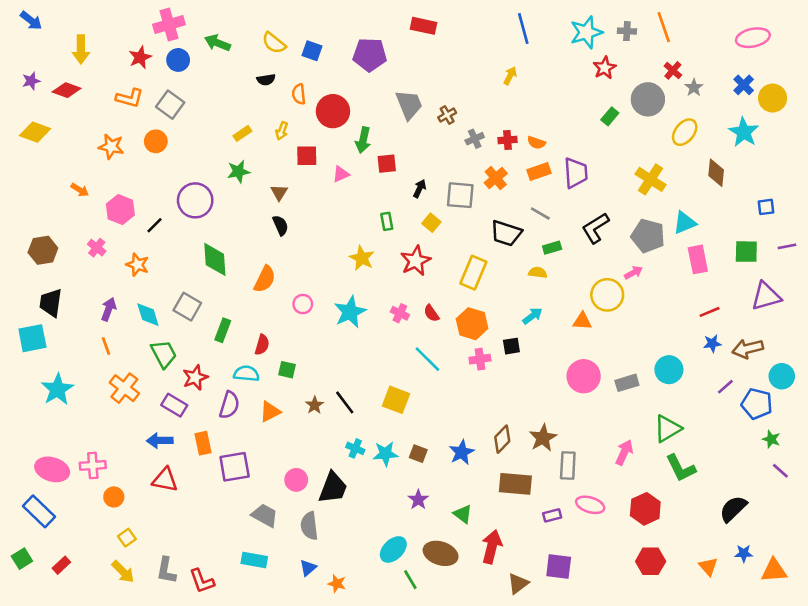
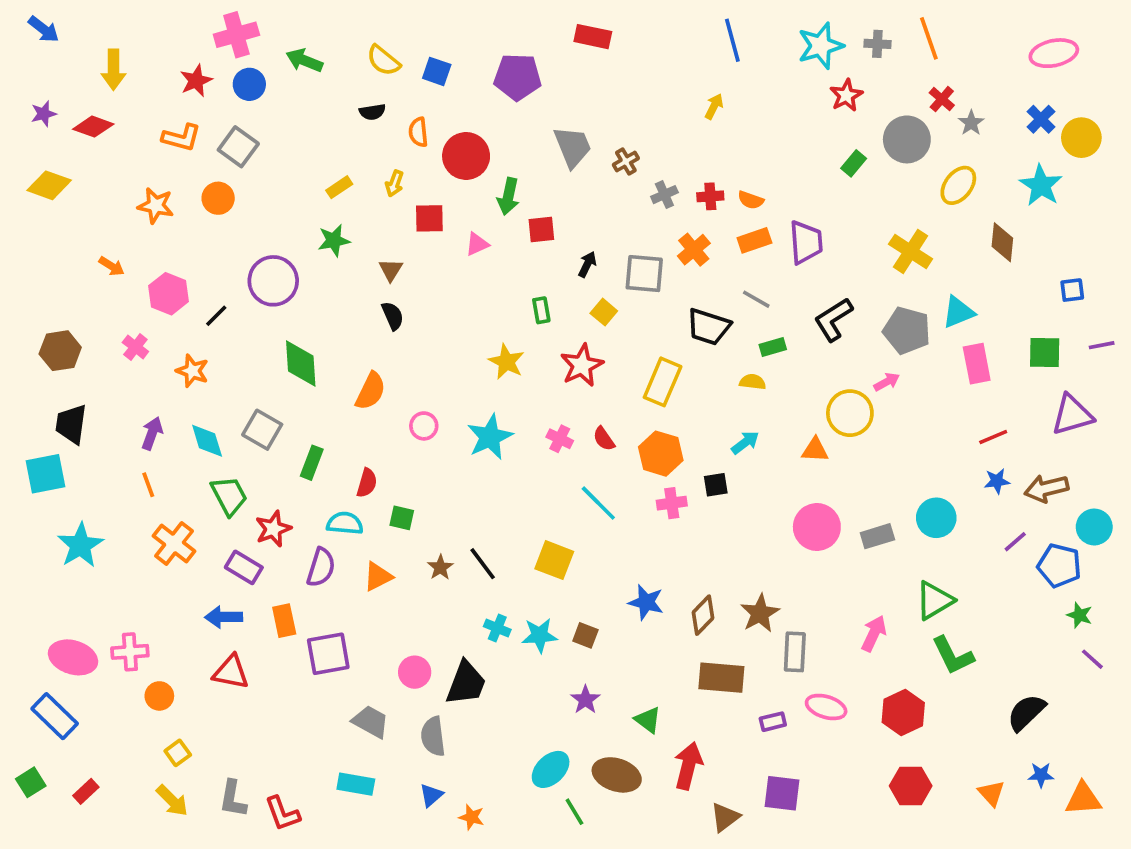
blue star: (462, 452) -> (646, 602), moved, turned -30

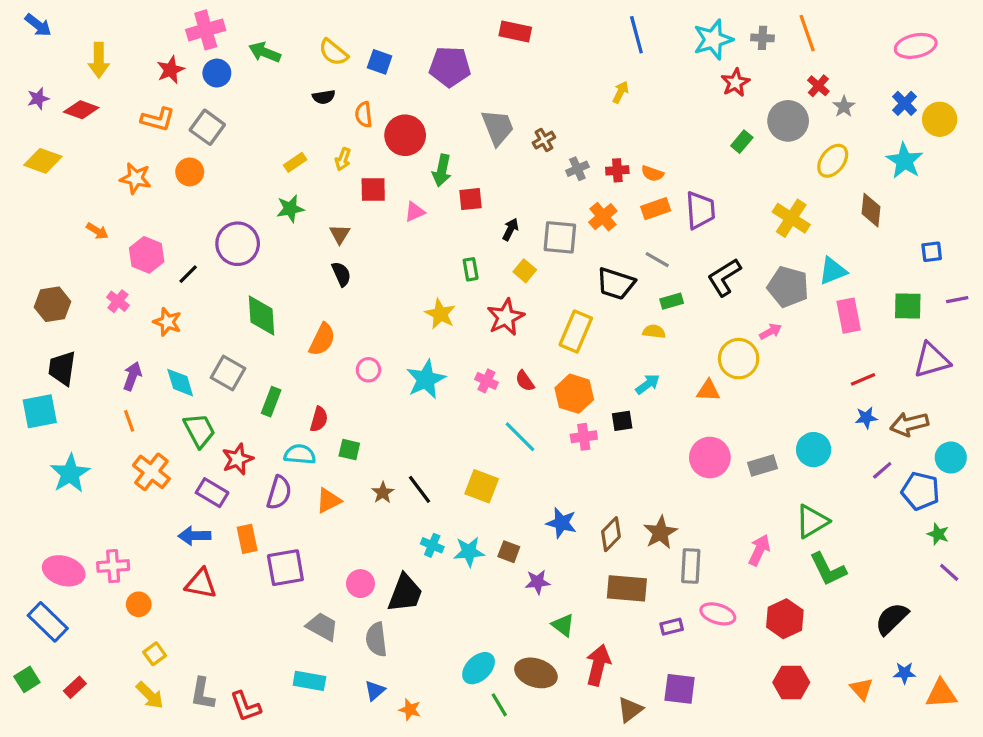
purple star: (585, 700) -> (538, 582), moved, turned 30

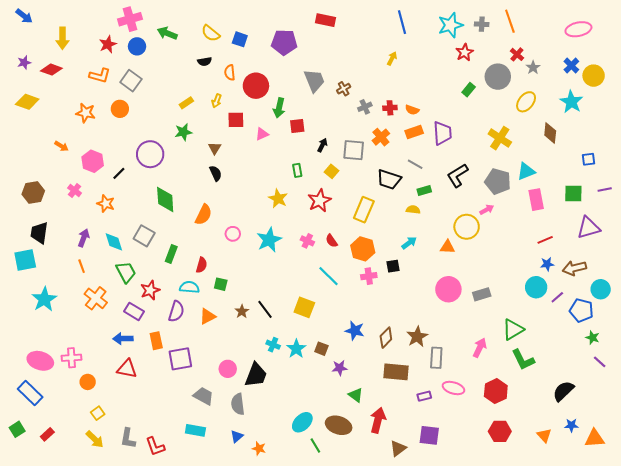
cyan circle: (814, 450) -> (536, 287), moved
cyan star: (469, 552) -> (296, 349), turned -30

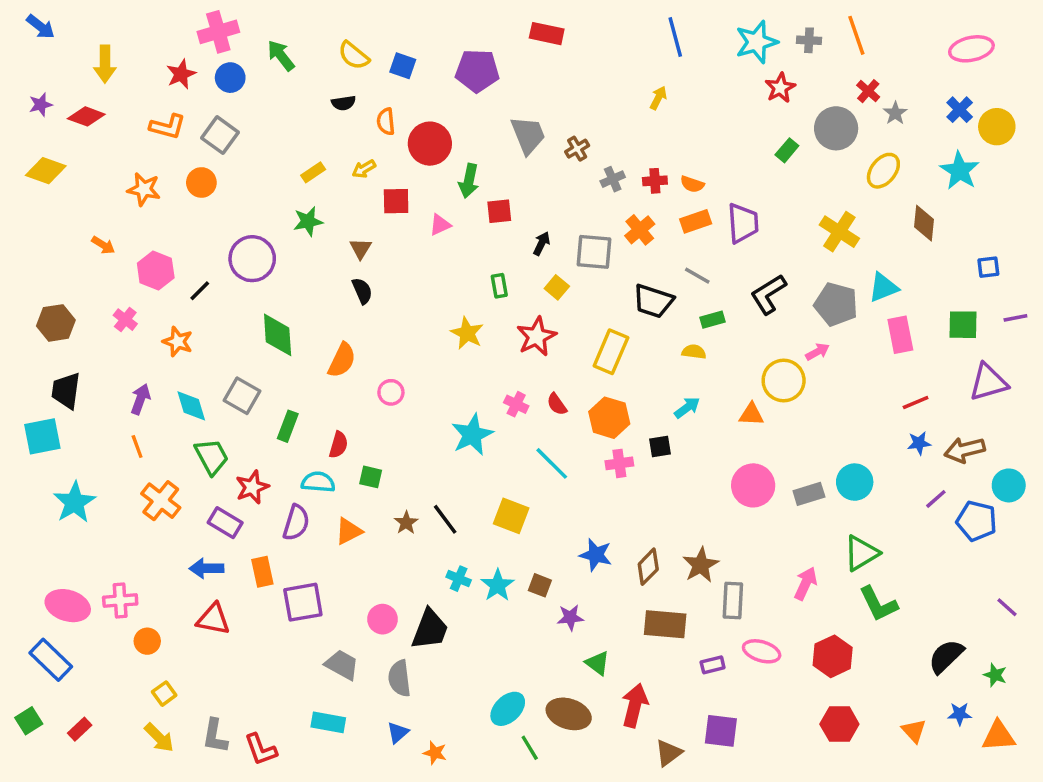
green arrow: (167, 33) -> (281, 56), turned 30
yellow arrow: (217, 101) -> (364, 169), turned 40
cyan star: (269, 240) -> (472, 435), moved
cyan circle: (536, 287) -> (855, 482), moved
green star: (593, 338) -> (995, 675), moved

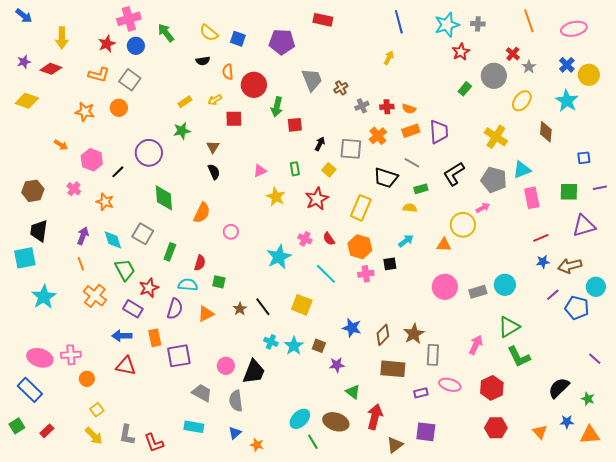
orange line: (856, 35) -> (529, 21), moved
pink triangle: (440, 225) -> (260, 171), moved

